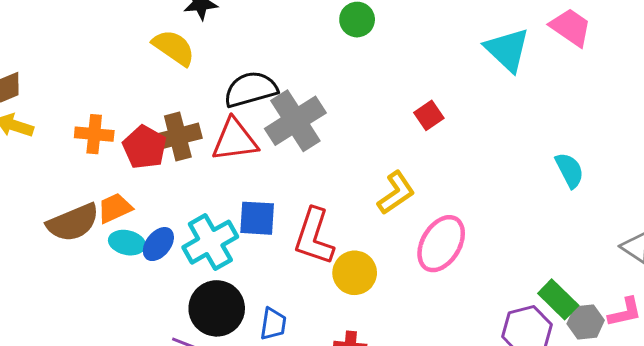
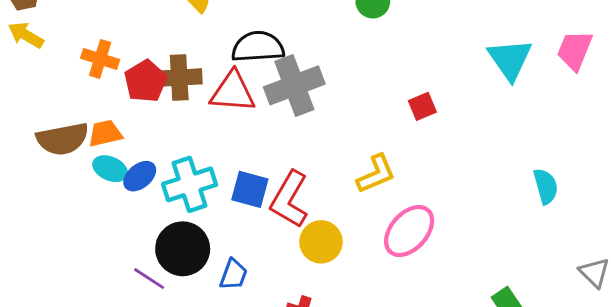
pink trapezoid: (571, 27) -> (575, 50), turned -114
blue square: (257, 218) -> (250, 189), moved

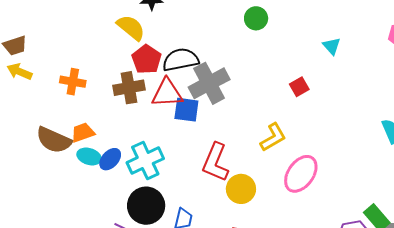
cyan triangle: (510, 59) -> (332, 46), moved, size x0.6
red pentagon: (146, 81) -> (147, 59), moved
brown semicircle: (63, 139) -> (54, 140), turned 42
blue square: (250, 189) -> (186, 110), moved

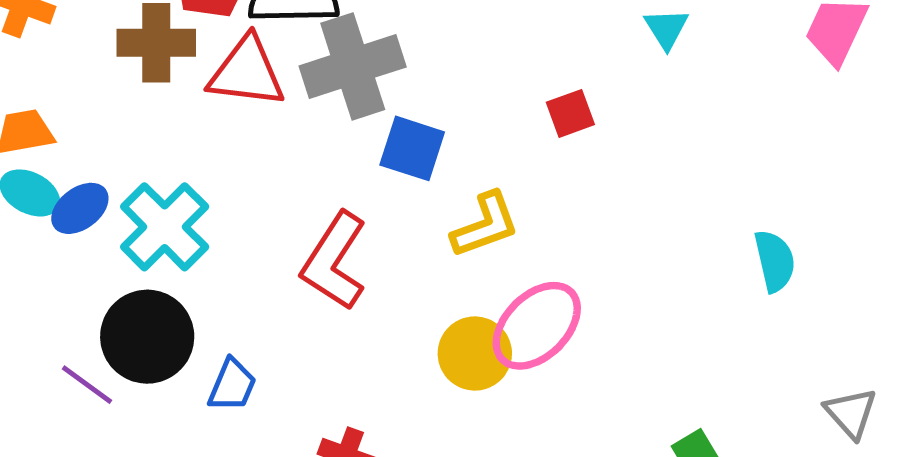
blue square: (186, 110) -> (412, 148), moved
cyan cross: (145, 161) -> (165, 227), turned -30
yellow circle: (241, 189) -> (475, 354), moved

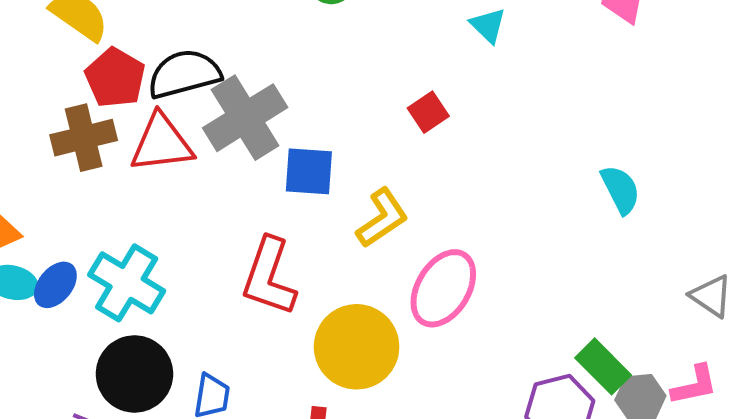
yellow circle: (475, 354) -> (357, 347), moved, size x1.4

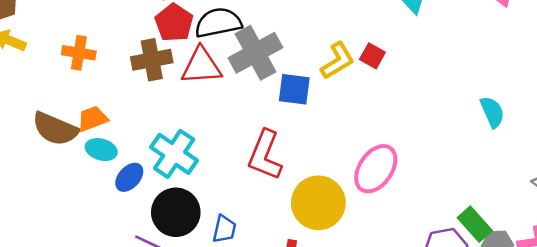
red square: (428, 112) -> (372, 56), turned -30
yellow L-shape: (382, 218) -> (338, 61), moved
blue ellipse: (55, 285) -> (129, 177), moved

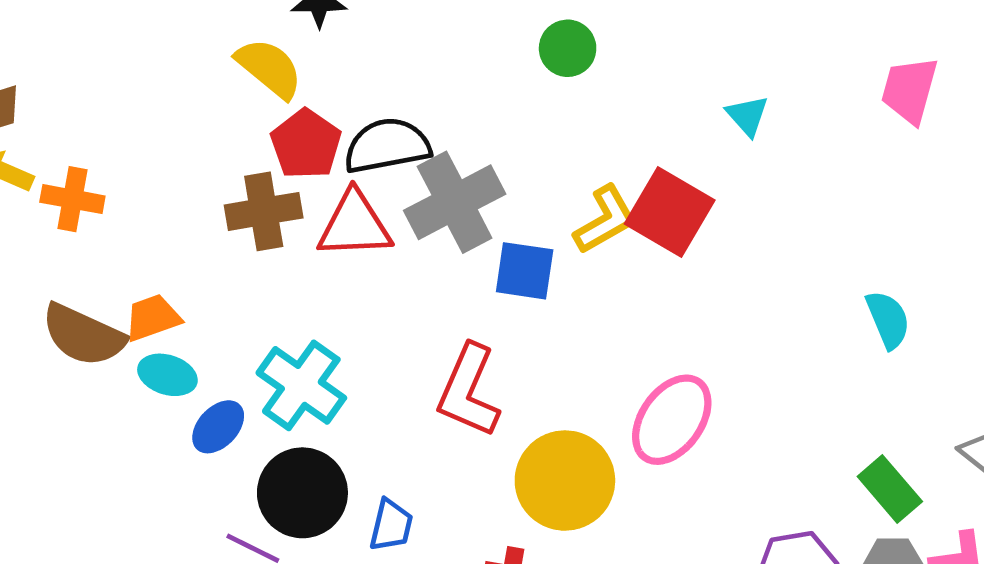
orange cross: (79, 53) -> (72, 199), moved
red square: (372, 56) -> (670, 212), size x1.8
green rectangle: (475, 224) -> (890, 489), moved

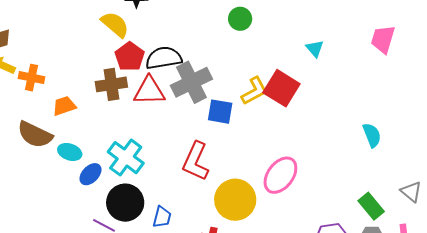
orange trapezoid: (153, 318) -> (64, 106), moved

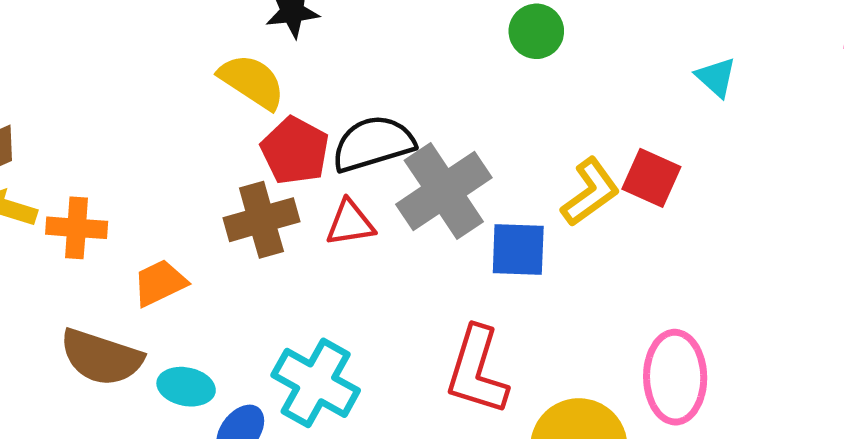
red square: (281, 88) -> (651, 178), size x0.7
red triangle: (149, 91) -> (350, 223), size x0.7
pink ellipse: (280, 175) -> (675, 377), turned -30

